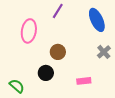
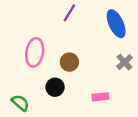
pink ellipse: (29, 31) -> (35, 52), moved

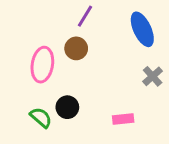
brown circle: (69, 62) -> (76, 48), moved
green semicircle: (20, 103) -> (41, 117), moved

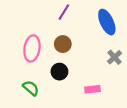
brown circle: (76, 48) -> (63, 44), moved
black circle: (67, 107) -> (59, 72), moved

